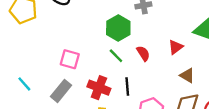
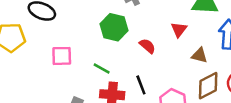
green line: (116, 56) -> (102, 68), moved
pink square: (70, 59) -> (62, 56), moved

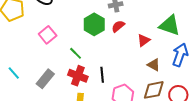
red semicircle: (147, 46) -> (118, 26), moved, turned -96
pink square: (62, 56) -> (48, 35), turned 36

